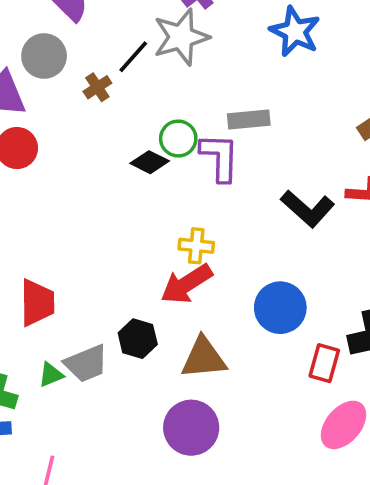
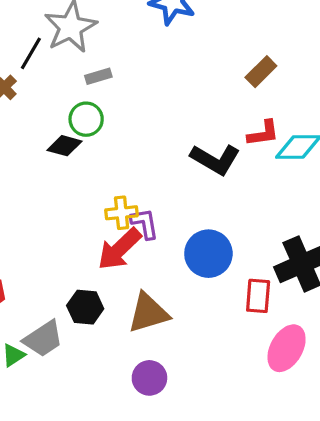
gray rectangle: (249, 119) -> (98, 76), moved, size x0.7
purple L-shape: (220, 157) -> (145, 224), moved, size x0.7
purple circle: (191, 428) -> (149, 378), size x0.7

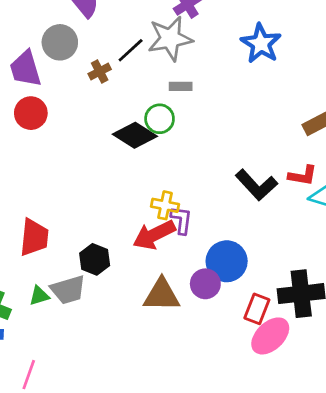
black diamond: (64, 146) -> (135, 135), size x1.4
black hexagon: (85, 307) -> (95, 259), moved
pink ellipse: (287, 348) -> (270, 336), moved
purple circle: (149, 378) -> (205, 284), moved

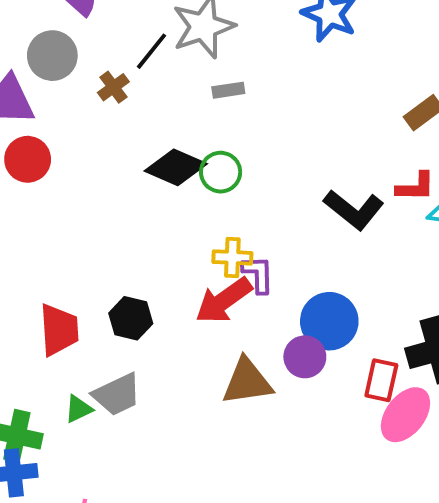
green circle: (160, 119) -> (221, 172), moved
black hexagon: (95, 259) -> (131, 318), moved

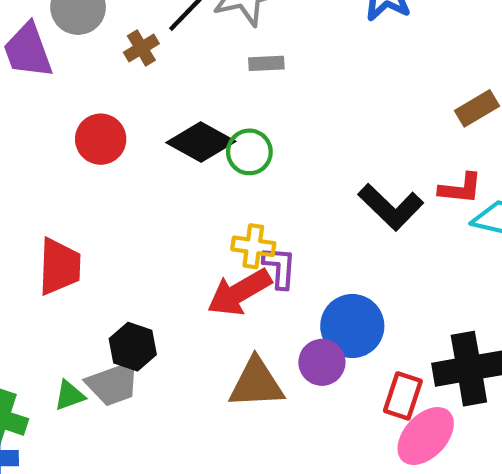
red circle: (28, 159) -> (101, 139), moved
black hexagon: (131, 318) -> (133, 347), moved
red trapezoid: (59, 330) -> (59, 267), moved

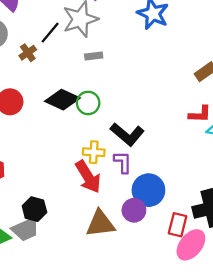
black L-shape: (391, 207) -> (127, 134), moved
purple L-shape: (280, 267) -> (123, 162), moved
red arrow: (239, 292) -> (88, 177), turned -88

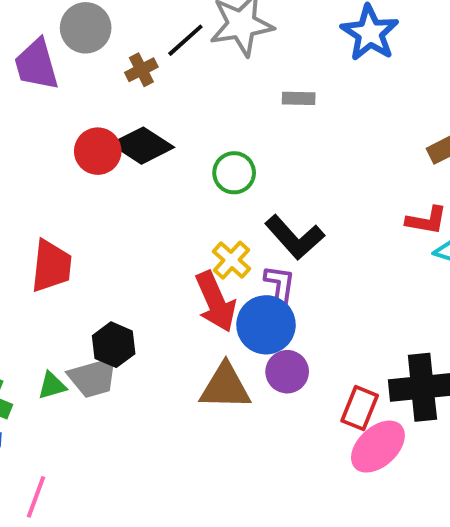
gray rectangle: (94, 56) -> (299, 98), moved
black diamond: (62, 100) -> (142, 146), moved
yellow cross: (94, 152) -> (231, 260), turned 30
blue circle: (148, 190) -> (266, 325), moved

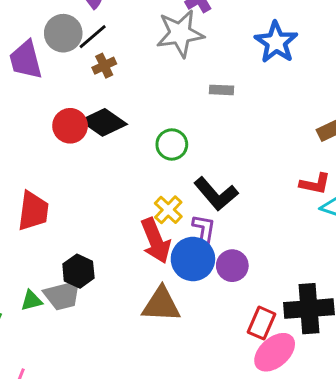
black line: (185, 40) -> (93, 37), moved
purple circle: (287, 372) -> (232, 266), moved

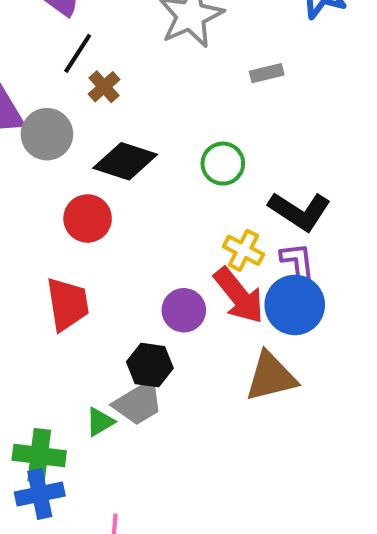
gray circle: (63, 33) -> (47, 134), moved
red circle: (70, 126) -> (88, 218), moved
purple circle: (232, 266) -> (184, 310), moved

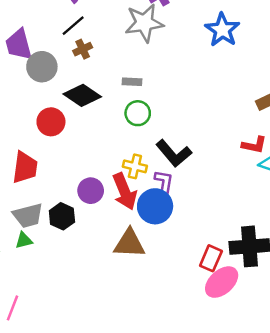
gray rectangle: (267, 73) -> (132, 82), moved
yellow cross: (243, 250) -> (135, 166), turned -30
gray trapezoid: (138, 403) -> (28, 215), moved

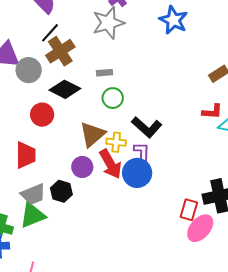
brown cross: (83, 49) -> (60, 51), size x1.8
green triangle: (24, 240) -> (33, 215), size x1.8
brown triangle: (129, 243) -> (92, 134), moved, turned -36

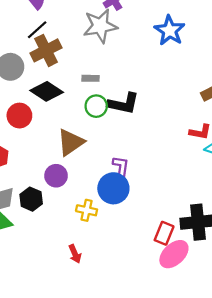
black L-shape: (147, 127) -> (123, 104), moved, turned -36
yellow cross: (116, 142) -> (87, 210), moved
red arrow: (110, 164) -> (75, 254), moved, size x0.6

